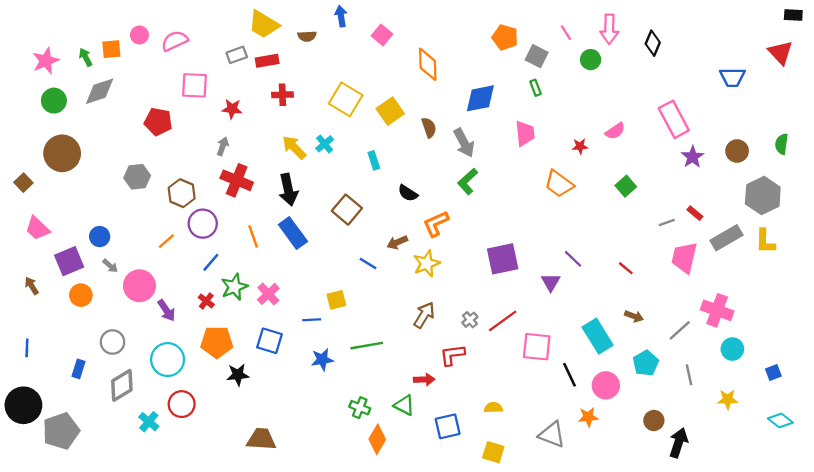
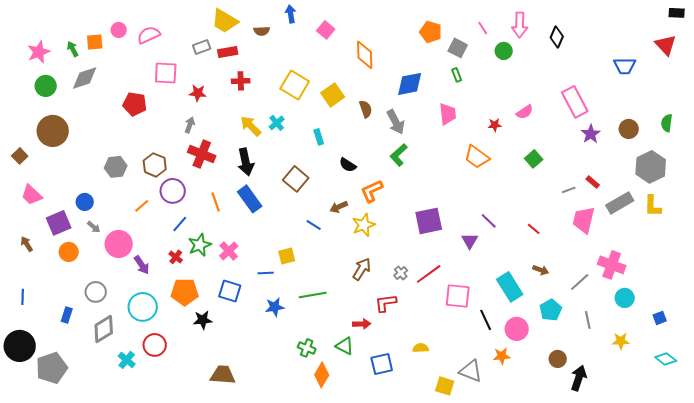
gray hexagon: (137, 177) -> (116, 167), moved
yellow square: (493, 452) -> (445, 386), moved

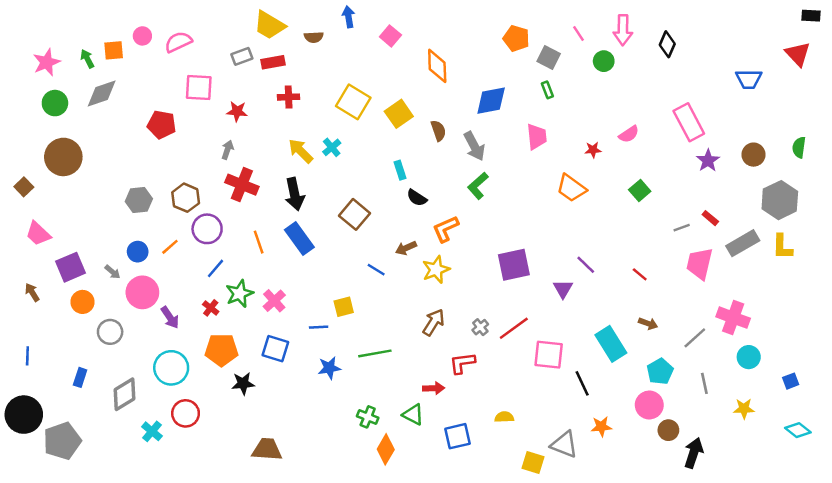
cyan rectangle: (319, 137) -> (400, 170), moved
blue circle: (85, 202) -> (138, 252), moved
gray circle: (96, 292) -> (110, 332), moved
pink circle: (517, 329) -> (649, 405), moved

